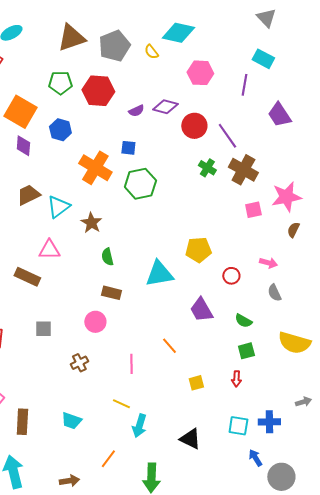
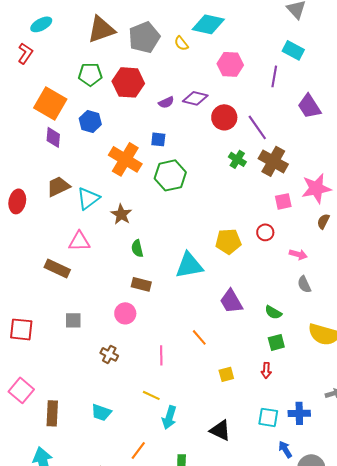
red circle: (231, 276) -> (265, 232), moved
brown cross: (79, 363) -> (109, 354), turned -36

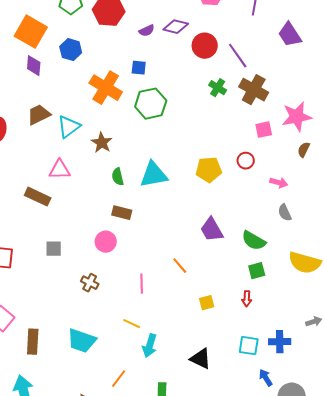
cyan triangle: (189, 265) -> (154, 175), moved
green semicircle: (273, 312) -> (254, 241), size x1.4
cyan trapezoid: (101, 412) -> (82, 341), size x1.4

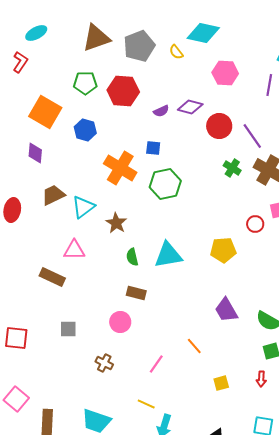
purple diamond: (34, 66) -> (35, 153), moved
red circle: (246, 161) -> (255, 224), moved
pink line: (142, 284) -> (156, 364), turned 36

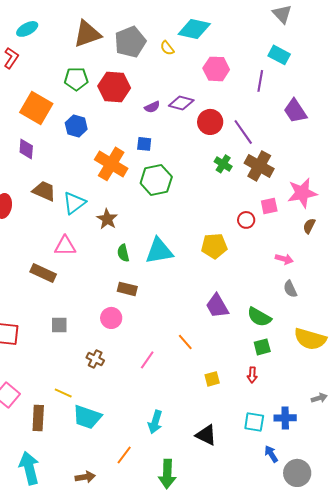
brown trapezoid: (53, 195) -> (44, 191), turned 50
yellow line: (146, 404) -> (63, 393), moved

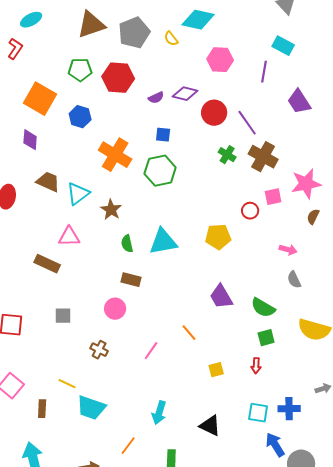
blue square: (144, 144) -> (163, 135), moved
brown rectangle: (38, 418) -> (42, 409), size x0.7
blue arrow: (271, 454) -> (275, 445), size x1.4

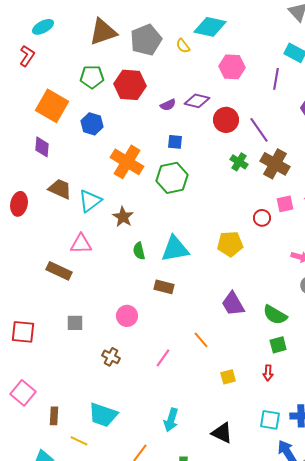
brown rectangle: (131, 280) -> (164, 287), moved
yellow line: (67, 384) -> (79, 441), moved

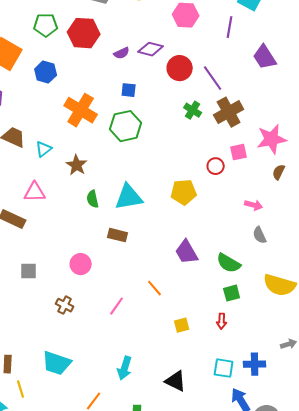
brown cross: (275, 164) -> (229, 112), turned 32
cyan triangle: (90, 201) -> (44, 149), size x0.7
yellow line: (79, 441) -> (21, 389), moved, turned 48

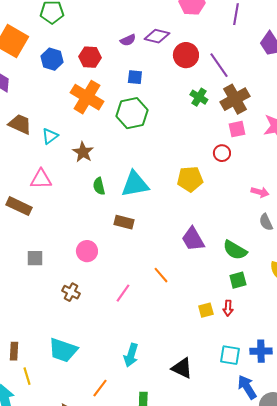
red hexagon: (84, 33) -> (90, 57), moved, size x0.7
pink square: (239, 152) -> (237, 129), moved
yellow square: (182, 325) -> (206, 310), moved

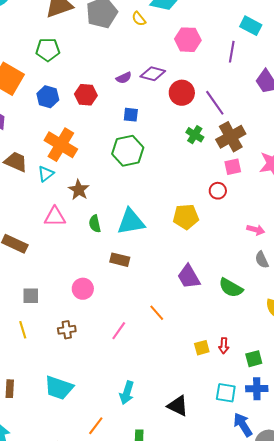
orange cross: (87, 97) -> (61, 145), moved
pink triangle: (41, 179) -> (55, 217), moved
green square: (238, 280) -> (254, 359), moved
brown cross: (71, 292) -> (67, 330), turned -36
yellow line: (27, 376) -> (23, 330), moved

